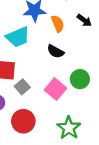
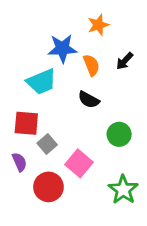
black arrow: (84, 20) -> (125, 61), turned 96
pink square: (55, 89) -> (79, 163), moved
green star: (69, 128) -> (123, 190), moved

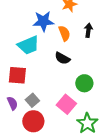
black arrow: (125, 61) -> (88, 30), turned 144
gray square: (47, 144) -> (32, 100), moved
pink square: (79, 163) -> (66, 104), moved

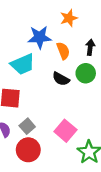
green circle: (84, 83) -> (86, 73), moved

